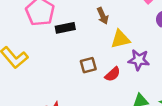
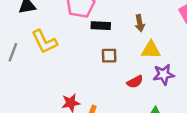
purple star: (139, 60) -> (164, 74), turned -30
brown square: (88, 65) -> (109, 56), moved

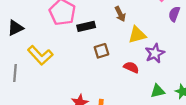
red semicircle: (135, 82) -> (131, 67), turned -112

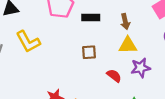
brown arrow: (120, 14) -> (125, 22), moved
black rectangle: (86, 26) -> (91, 18), moved

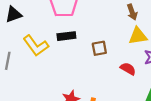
black rectangle: (91, 18) -> (66, 36), moved

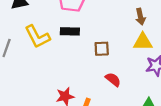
red semicircle: (128, 69) -> (113, 79), moved

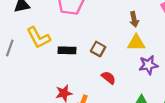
black rectangle: (70, 31) -> (67, 50), moved
brown square: (102, 49) -> (98, 49), turned 32

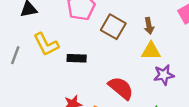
brown square: (98, 49) -> (113, 27), moved, size x1.5
red semicircle: (108, 78) -> (121, 88), size x1.6

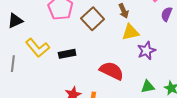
brown square: (113, 27) -> (93, 19), turned 30

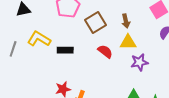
yellow L-shape: (38, 48) -> (39, 39), turned 150
red semicircle: (112, 71) -> (105, 51), moved, size x0.7

